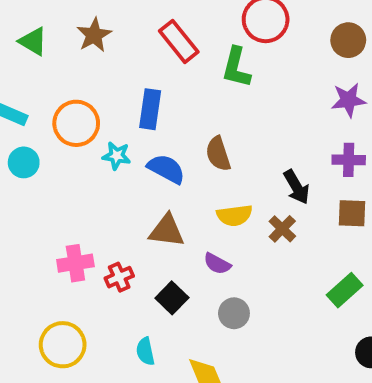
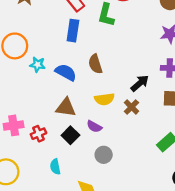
blue rectangle: (150, 109) -> (73, 31), moved
black arrow: (296, 187) -> (140, 83), turned -102
black square: (172, 298) -> (70, 135), moved
cyan semicircle: (145, 351) -> (55, 167), moved

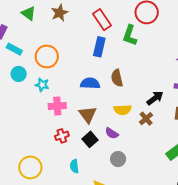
cyan star: (38, 65) -> (42, 85), moved
blue semicircle: (66, 72) -> (90, 83), turned -30
brown triangle: (66, 107) -> (88, 115), turned 42
pink cross: (14, 125) -> (57, 106), moved

